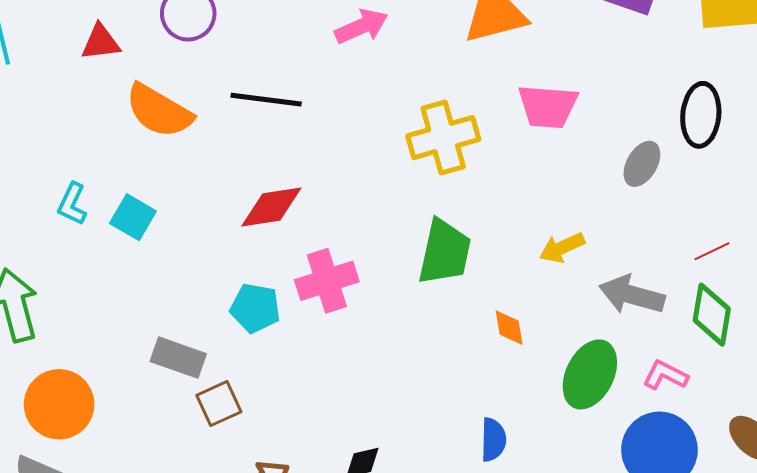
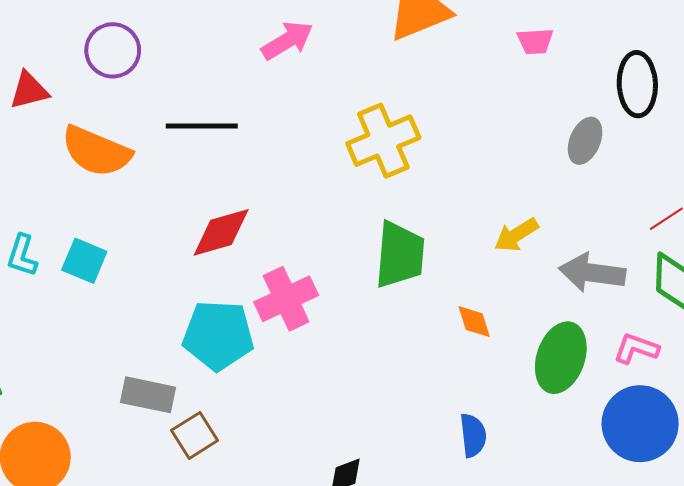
pink trapezoid: (548, 106) -> (535, 41), moved, size x0.6
cyan pentagon: (255, 308) -> (218, 335), size x1.4

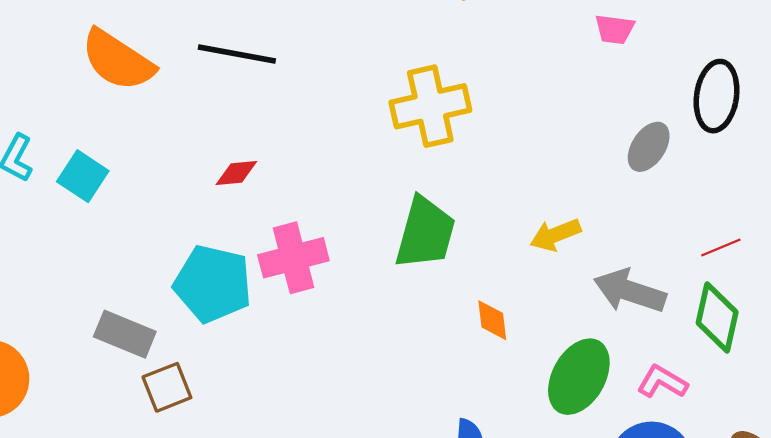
red diamond: (221, 232) -> (236, 173), size x0.6

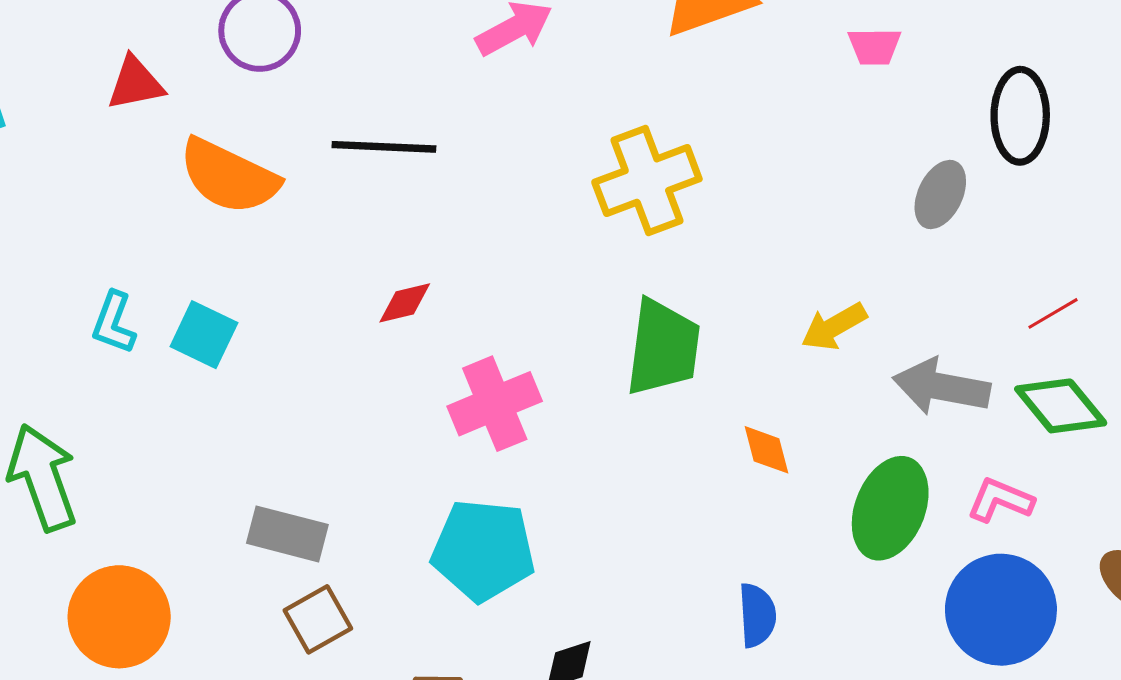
cyan pentagon: (213, 284) -> (483, 550), moved
green diamond: (717, 317) -> (1061, 406), turned -44
brown square: (167, 387) -> (318, 619), moved

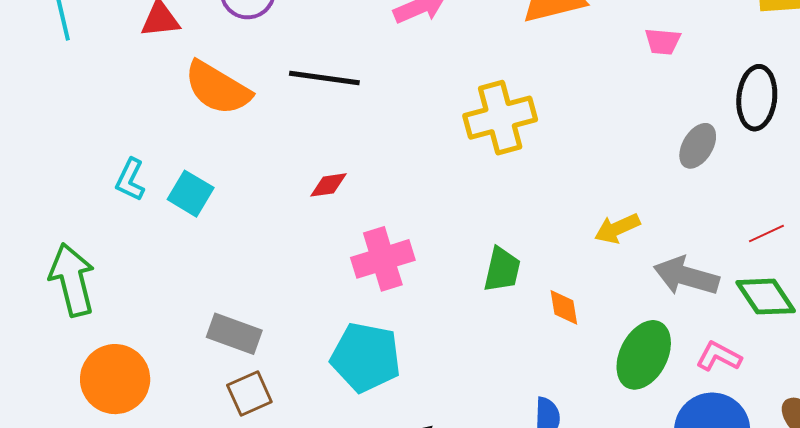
green trapezoid: (663, 348) -> (502, 270), moved, size x0.7

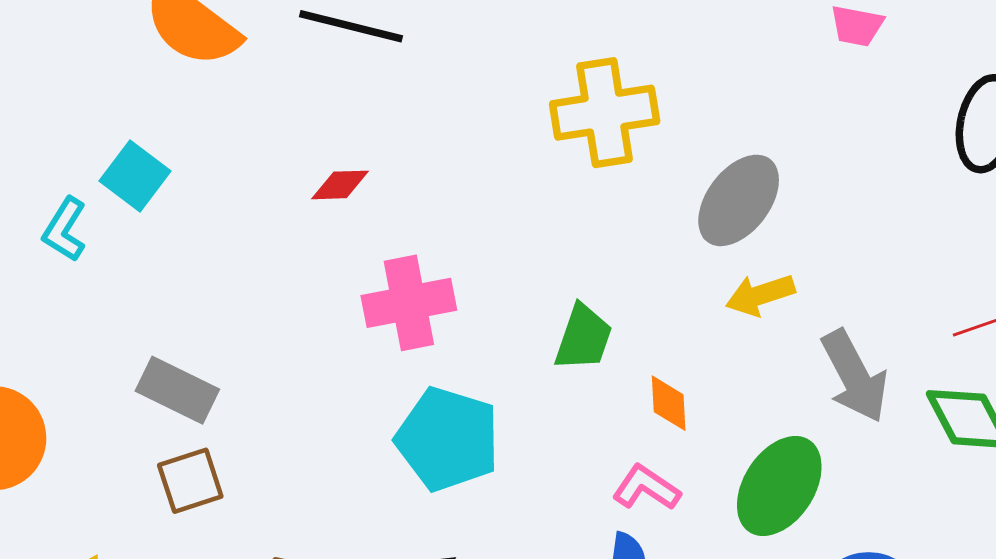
gray ellipse: (698, 146) -> (739, 200), moved, size x1.4
cyan L-shape: (130, 180) -> (65, 229), moved
gray arrow: (686, 276) -> (855, 376), turned -140
pink L-shape: (719, 356) -> (646, 488), moved
cyan pentagon: (366, 357) -> (448, 439), moved

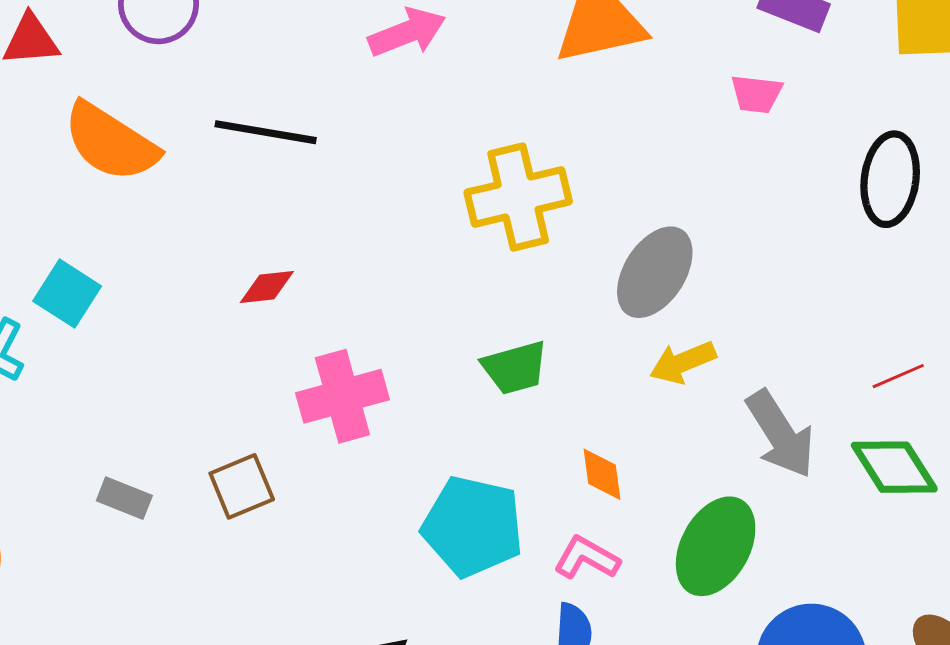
green trapezoid: (583, 338) -> (515, 368), moved, turned 60
gray rectangle: (177, 390) -> (124, 498), size x0.7
cyan pentagon: (448, 439) -> (473, 526), moved
brown square: (190, 481) -> (242, 486), moved

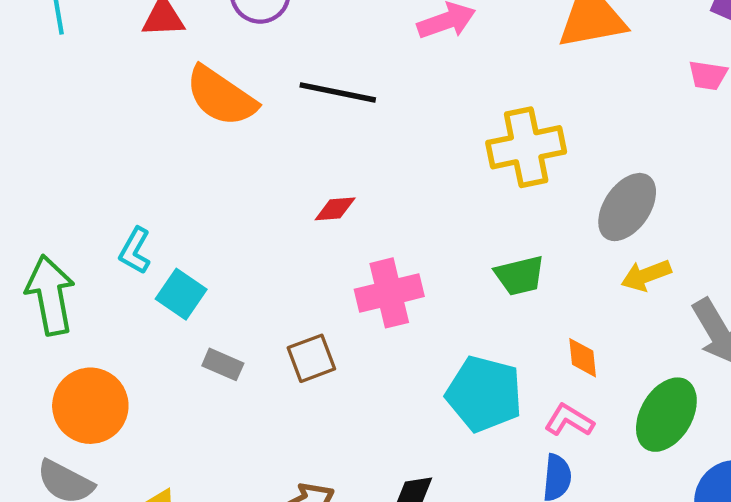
cyan square: (67, 294) -> (181, 294), moved

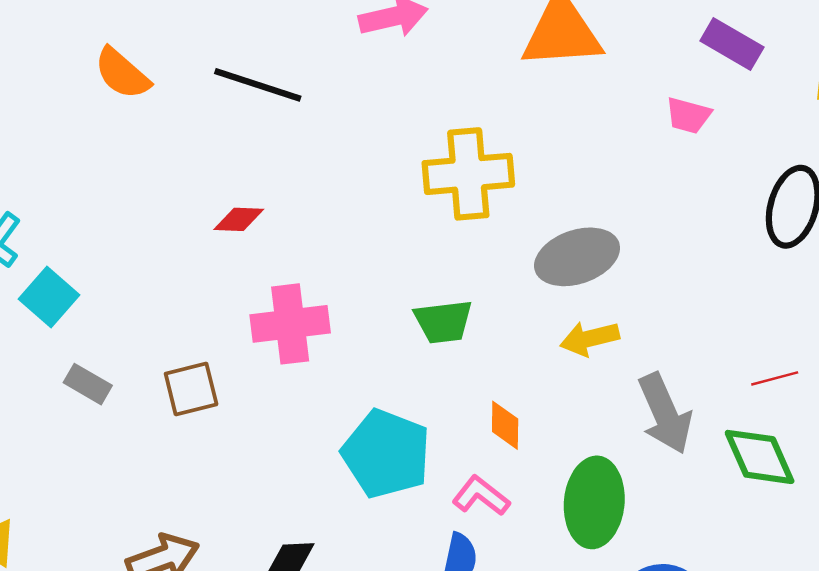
orange semicircle: (221, 96) -> (122, 74), size x0.7
gray ellipse: (627, 207) -> (577, 257), turned 30
green ellipse: (666, 415) -> (594, 502), turned -32

